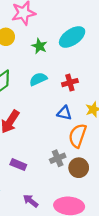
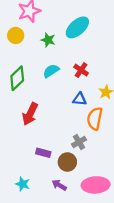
red cross: (70, 83) -> (81, 70), turned -32
brown circle: (79, 168) -> (67, 162), moved

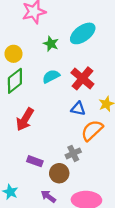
yellow circle: (16, 35) -> (13, 54), moved
red cross: (81, 70) -> (82, 78), size x1.5
orange semicircle: (95, 119) -> (92, 130), turned 30

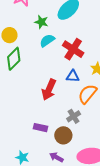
cyan semicircle: (51, 76) -> (47, 41), moved
red arrow: (25, 119) -> (49, 90), moved

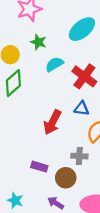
green star: (41, 22) -> (38, 42), moved
gray cross: (74, 116) -> (79, 156), turned 32

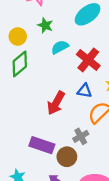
gray cross: (79, 156) -> (81, 136), turned -35
purple rectangle: (39, 167) -> (42, 145), size x1.5

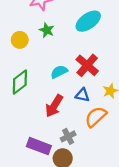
cyan semicircle: (60, 47) -> (59, 72), moved
green diamond: (20, 64) -> (20, 82), moved
gray cross: (81, 136) -> (68, 136), moved

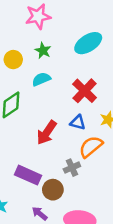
cyan semicircle: (59, 72) -> (41, 79), moved
gray cross: (68, 136) -> (72, 168), moved

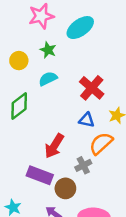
cyan ellipse: (88, 43) -> (80, 28), moved
red arrow: (47, 133) -> (54, 146), moved

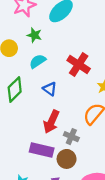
blue triangle: (87, 120) -> (50, 89), moved, turned 32
gray cross: (83, 165) -> (71, 137), moved, turned -32

